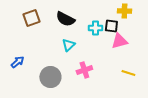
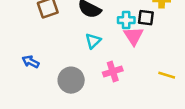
pink triangle: (119, 41) -> (134, 36), moved, turned -48
blue arrow: (17, 62) -> (31, 62), turned -112

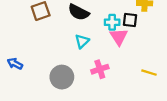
blue arrow: (31, 62) -> (15, 64), moved

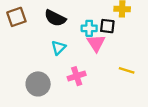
yellow line: (149, 73) -> (127, 70), moved

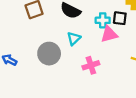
pink triangle: (96, 43) -> (109, 34), turned 48
gray circle: (38, 84) -> (49, 54), moved

